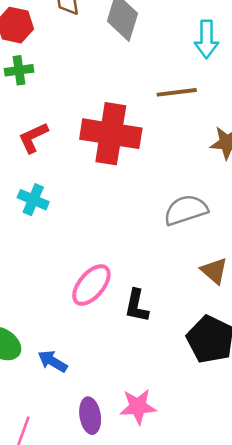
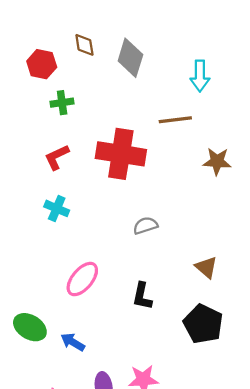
green cross: (19, 70) -> (62, 103), moved
gray semicircle: (186, 210) -> (145, 226), moved, size x0.7
pink ellipse: (91, 285) -> (82, 279), moved

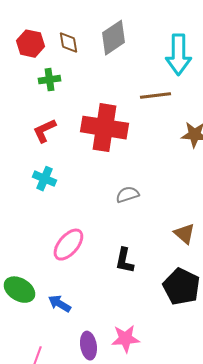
brown diamond: (84, 45) -> (68, 43), moved
gray diamond: (130, 58) -> (113, 38), turned 39
cyan arrow: (200, 76) -> (178, 55), size x1.4

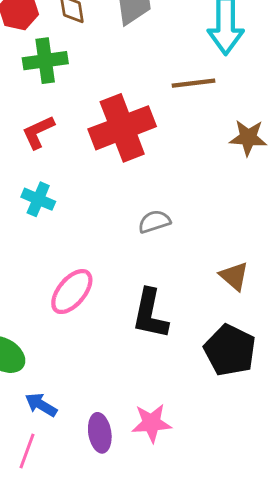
green cross: (49, 80) -> (45, 61), size x1.4
red cross: (104, 128) -> (122, 128), turned -30
black L-shape: (124, 261) -> (150, 314), size x1.4
blue arrow: (59, 304) -> (41, 405), moved

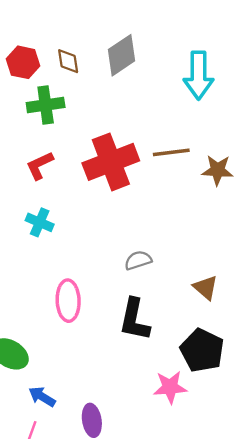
brown line: (194, 83) -> (171, 152), moved
gray semicircle: (154, 222) -> (138, 260), moved
pink ellipse: (72, 292) -> (68, 301), turned -42
pink star: (152, 423) -> (170, 387), moved

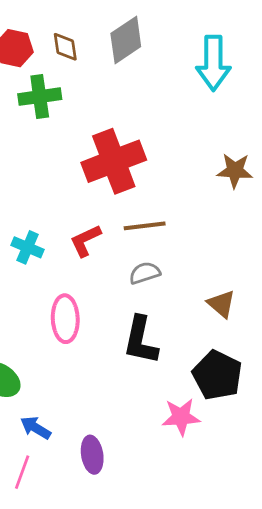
brown line: (171, 152) -> (145, 226), moved
red L-shape: (40, 165) -> (85, 241), moved
cyan cross: (40, 222) -> (28, 247), moved

